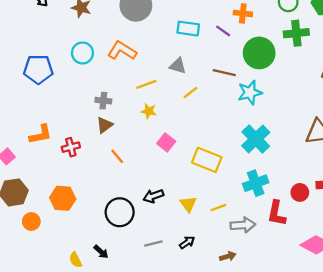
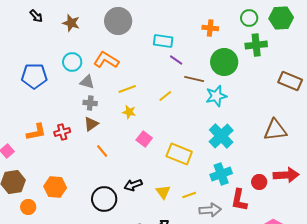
purple line: (223, 31) -> (176, 60), moved
gray triangle: (178, 66) -> (87, 82), moved
red cross: (71, 147) -> (62, 132), moved

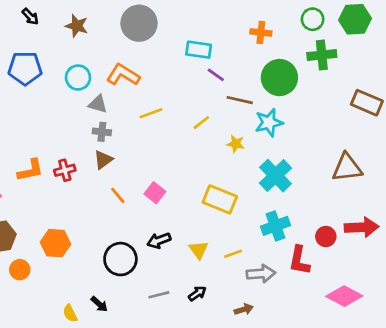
blue pentagon: (34, 76) -> (25, 68), moved
yellow star: (129, 112) -> (236, 144), moved
pink square: (144, 139) -> (155, 193), moved

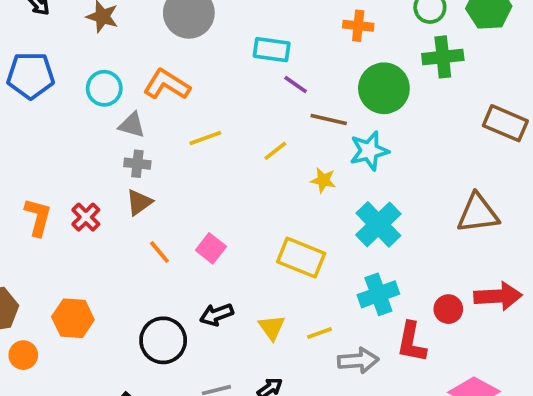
orange L-shape: (30, 170) -> (38, 217), turned -64
red cross: (65, 170) -> (86, 217), turned -30

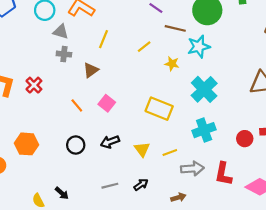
yellow line: (205, 138) -> (104, 39), turned -48
brown triangle: (139, 202) -> (91, 70), moved
black circle: (163, 340) -> (76, 145), moved, size x0.7
red L-shape: (412, 342) -> (223, 174), moved

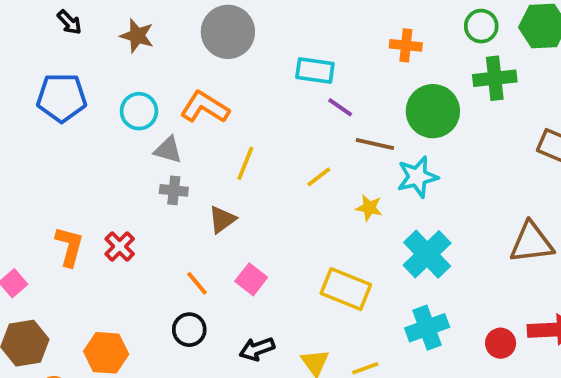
black circle: (76, 145) -> (189, 330), moved

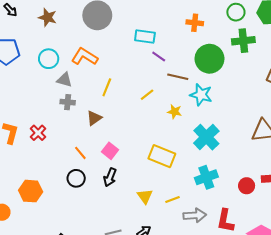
cyan star: (417, 177) -> (201, 95), turned 30
black arrow: (257, 349) -> (110, 177), moved, turned -48

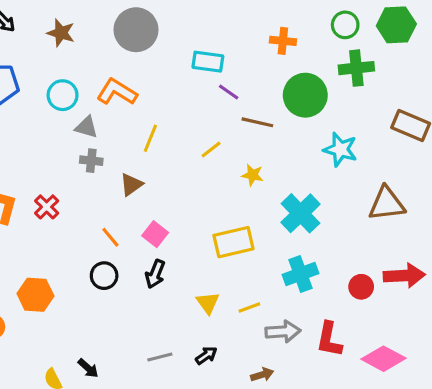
cyan star: (201, 95) -> (340, 149), moved
yellow rectangle: (162, 156) -> (233, 242), turned -35

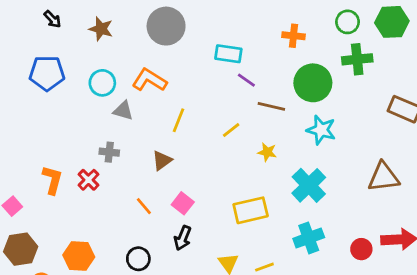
cyan star: (340, 149) -> (321, 130), moved
gray cross: (91, 161) -> (109, 152), moved
black circle: (104, 276) -> (138, 259), moved

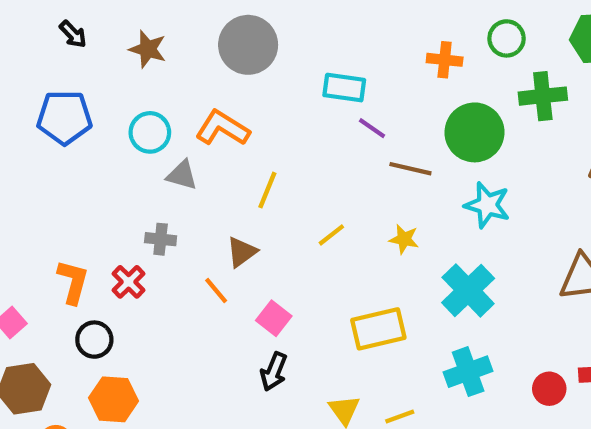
green circle: (348, 22) -> (507, 38), moved
yellow line: (231, 130) -> (331, 235), moved
orange line: (144, 206) -> (216, 290), moved
black circle: (138, 259) -> (94, 340), moved

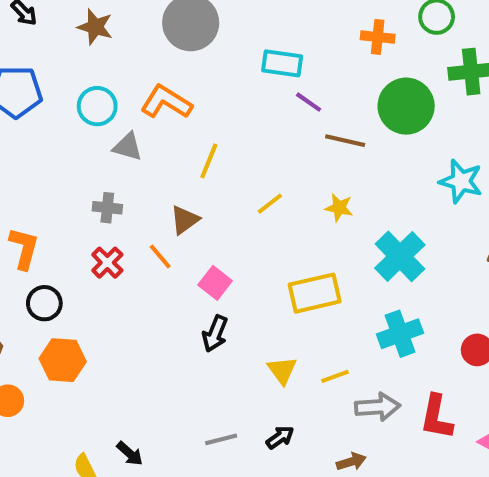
cyan star: (487, 205) -> (461, 181), moved
red cross: (129, 282) -> (107, 263), moved

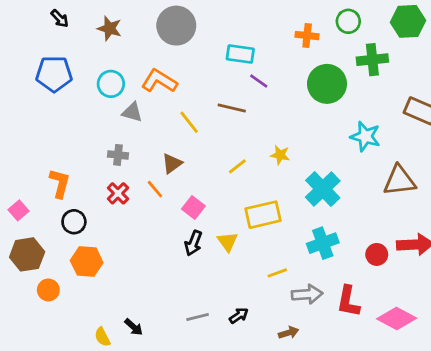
brown line: (345, 141) -> (232, 108), moved
yellow line: (209, 161) -> (189, 122), turned -60
yellow line: (270, 204) -> (237, 166), moved
yellow triangle: (282, 370) -> (227, 242), moved

